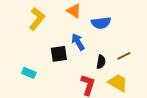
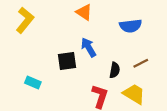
yellow L-shape: (37, 19) -> (25, 20), moved
blue semicircle: (101, 23) -> (131, 26), moved

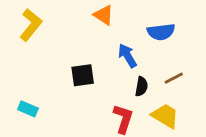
blue arrow: (89, 47) -> (127, 56), moved
cyan rectangle: (33, 83) -> (28, 109), moved

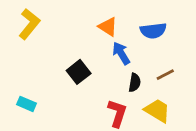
orange triangle: (104, 15) -> (108, 27), moved
black square: (83, 75) -> (79, 72), turned -30

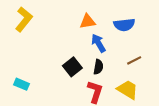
orange triangle: (108, 27) -> (88, 21), turned -42
black square: (79, 72) -> (72, 67), moved
black semicircle: (135, 83) -> (98, 67), moved

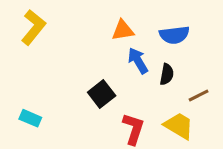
brown line: (134, 60) -> (199, 95), moved
black semicircle: (98, 67) -> (167, 74), moved

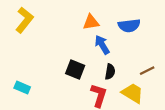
black semicircle: (167, 74) -> (110, 72), moved
black square: (102, 94) -> (75, 69), turned -30

